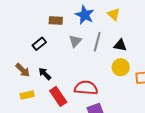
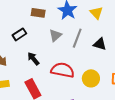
yellow circle: (121, 67) -> (91, 78), moved
black arrow: (45, 74) -> (33, 59), moved
red semicircle: (86, 88) -> (63, 70), moved

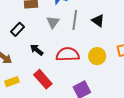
black triangle: (100, 44) -> (98, 21), turned 32

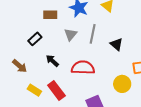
black triangle: (98, 21) -> (116, 44), moved
yellow circle: (97, 56) -> (122, 84), moved
yellow rectangle: (12, 82) -> (34, 90), moved, turned 48

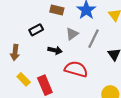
black arrow: (52, 61) -> (55, 50), moved, turned 136
brown arrow: (20, 66) -> (15, 52), turned 42

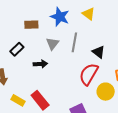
red semicircle: (76, 69) -> (89, 74), moved, turned -60

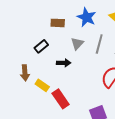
yellow rectangle: (18, 100) -> (42, 85), moved

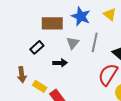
brown rectangle: (58, 23) -> (52, 23), size x1.5

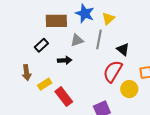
yellow triangle: (110, 14) -> (108, 19), moved, turned 40
gray triangle: (73, 43) -> (77, 40), turned 32
yellow rectangle: (40, 86) -> (45, 84), turned -64

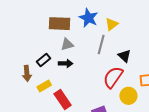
gray triangle: (77, 40) -> (67, 44), moved
black rectangle: (41, 45) -> (44, 60), moved

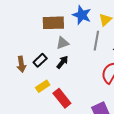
black arrow: (66, 63) -> (62, 62), turned -48
brown arrow: (27, 73) -> (21, 64), moved

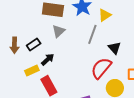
gray triangle: (62, 43) -> (59, 31), turned -32
black arrow: (62, 62) -> (48, 59), moved

